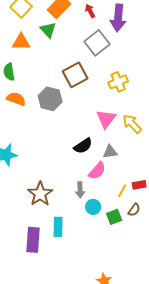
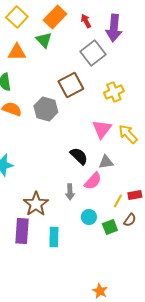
black semicircle: (83, 146) -> (79, 156), turned -102
gray arrow: (80, 190) -> (70, 192), moved
purple rectangle: (33, 240) -> (22, 231), moved

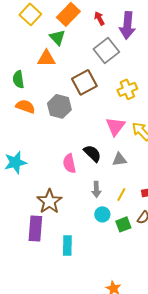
orange triangle: (17, 52) -> (46, 58), moved
pink semicircle: (93, 181) -> (69, 163), moved, turned 126
gray arrow: (70, 192) -> (96, 189), moved
yellow line: (118, 201) -> (121, 194), moved
cyan rectangle: (54, 237) -> (67, 245), moved

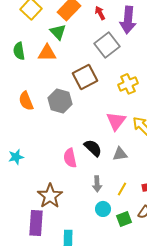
green semicircle: (18, 79) -> (19, 51), moved
orange semicircle: (25, 106) -> (26, 101), turned -132
cyan star: (15, 162) -> (16, 157), size x0.7

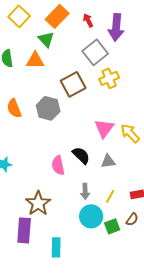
yellow cross: (128, 84) -> (109, 78), moved
cyan circle: (103, 209) -> (91, 216), size x1.5

